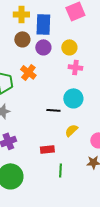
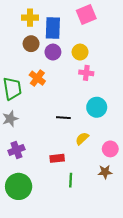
cyan circle: (73, 98) -> (97, 107), moved

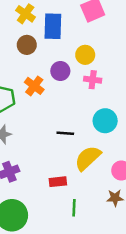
yellow cross: (30, 18) -> (26, 14), turned 35
purple circle: (53, 52) -> (60, 71), moved
yellow semicircle: (82, 139) -> (88, 158), size x1.6

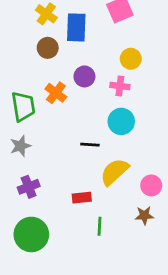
yellow circle: (85, 55) -> (131, 59), moved
cyan circle: (105, 121) -> (121, 121), moved

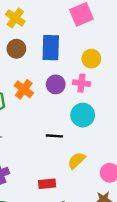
blue rectangle: (76, 27) -> (51, 48), moved
purple circle: (84, 76) -> (56, 84), moved
yellow semicircle: (114, 172) -> (77, 160), size x0.7

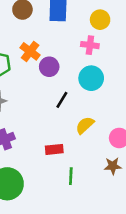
purple circle: (56, 84) -> (49, 67), moved
black line: (54, 136) -> (62, 100), turned -63

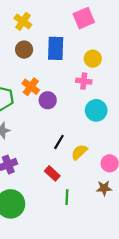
cyan circle: (91, 78) -> (96, 110), moved
black line: (62, 100) -> (59, 142), moved
red rectangle: (54, 149) -> (52, 173), turned 49

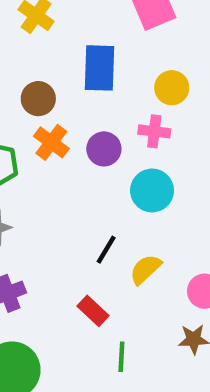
brown circle: (24, 50) -> (38, 99), moved
purple circle: (48, 100) -> (104, 149), moved
cyan circle: (96, 110) -> (152, 191), moved

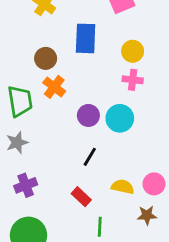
pink cross: (154, 131) -> (133, 80), moved
purple circle: (104, 149) -> (88, 115), moved
yellow semicircle: (145, 269) -> (123, 187), moved, turned 55

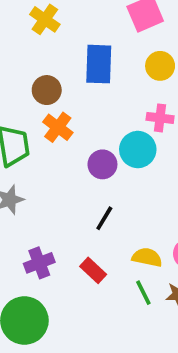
yellow circle: (133, 51) -> (160, 66), moved
cyan circle: (120, 118) -> (138, 150), moved
purple cross: (26, 185) -> (39, 263), moved
green line: (100, 227) -> (143, 293), moved, turned -30

